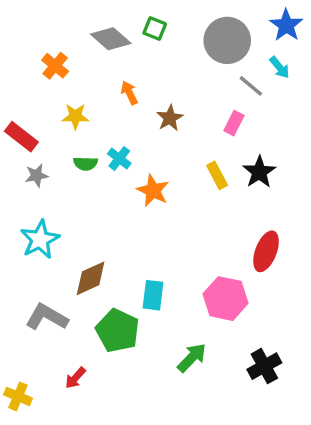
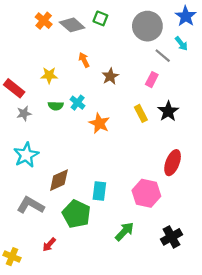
orange cross: (55, 66) -> (44, 21), moved

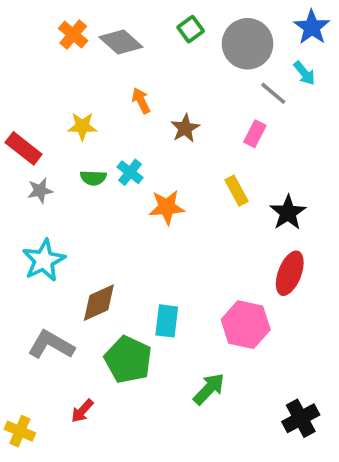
green square: (100, 18) -> (191, 29), moved, turned 32
black star: (168, 111) -> (288, 213), moved
orange star: (99, 123) -> (167, 207), turned -30
black cross: (171, 237) -> (301, 418), moved

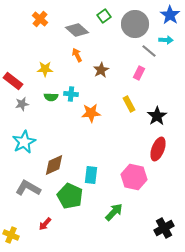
gray diamond: (121, 42) -> (77, 30), moved
cyan arrow: (304, 73) -> (166, 40), turned -48
cyan cross: (130, 172) -> (71, 94), turned -32

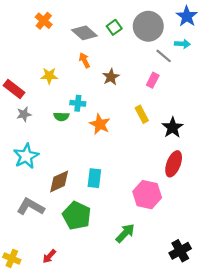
green square: (104, 16) -> (114, 27), moved
green semicircle: (51, 97) -> (61, 116), moved
orange star: (91, 113) -> (100, 124), turned 30
cyan rectangle: (91, 175) -> (94, 178), moved
red arrow: (45, 224) -> (49, 256), moved

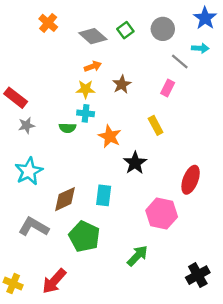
gray circle: (148, 26) -> (163, 29), size x0.7
orange arrow: (84, 60) -> (93, 66), turned 96
yellow star: (49, 76) -> (86, 89), moved
black star: (172, 127) -> (135, 163), moved
red arrow: (49, 256) -> (54, 281), size x1.6

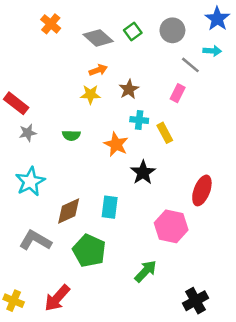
cyan cross: (86, 113) -> (139, 120), moved
black cross: (198, 275) -> (196, 301), moved

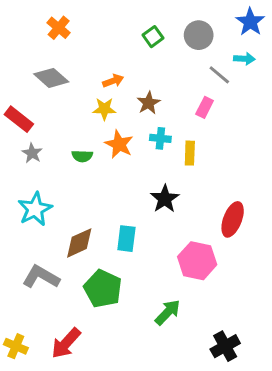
gray diamond: (98, 38) -> (51, 78), moved
gray star: (28, 133) -> (32, 153), turned -30
yellow rectangle: (165, 133) -> (190, 153), turned 30
orange star: (116, 144) -> (119, 144), moved

